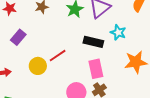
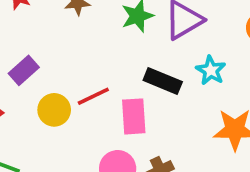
purple rectangle: (18, 37) -> (24, 70), moved
pink rectangle: (96, 69) -> (134, 116), moved

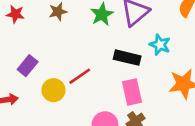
pink rectangle: (134, 116) -> (132, 92), moved

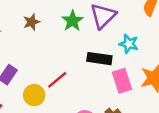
pink rectangle: (132, 92) -> (122, 81), moved

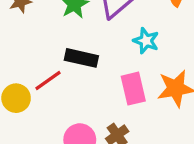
black rectangle: (99, 59) -> (81, 58), moved

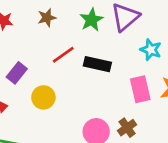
red line: (48, 81) -> (63, 55), moved

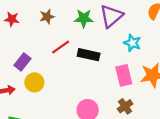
green star: (91, 20) -> (84, 18), turned 30
yellow circle: (43, 97) -> (34, 82), moved
brown cross: (127, 128) -> (125, 106), moved

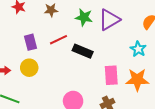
cyan star: (132, 43) -> (138, 49), moved
purple rectangle: (22, 62) -> (30, 42), moved, turned -63

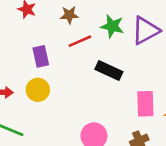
red line: (58, 40) -> (80, 41), moved

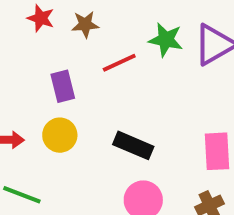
brown star: (69, 15) -> (85, 24), moved
black rectangle: (109, 70) -> (133, 145), moved

